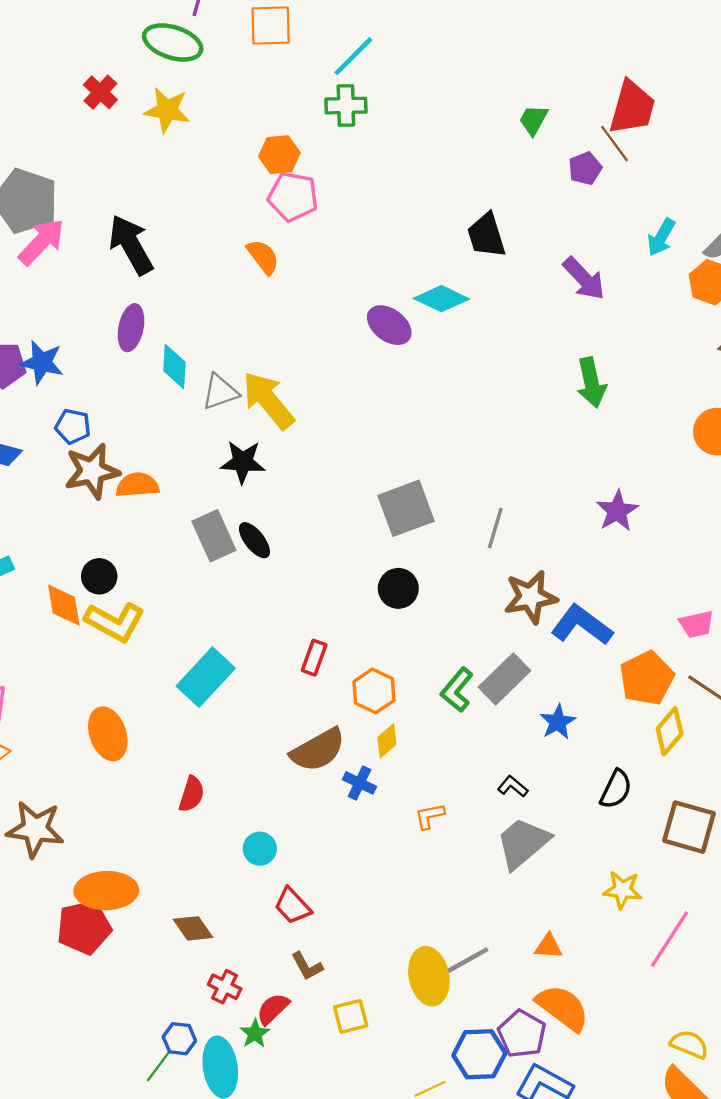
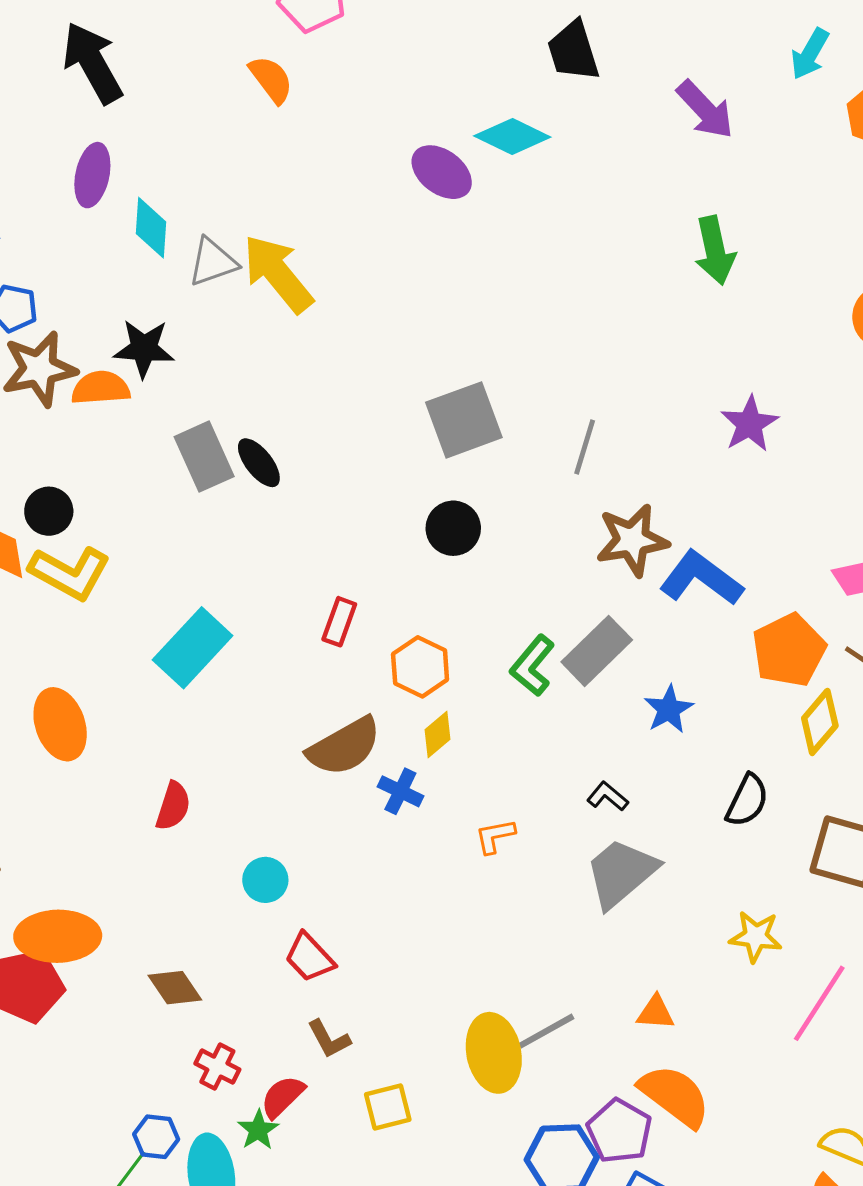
black star: (243, 462) -> (144, 348), moved

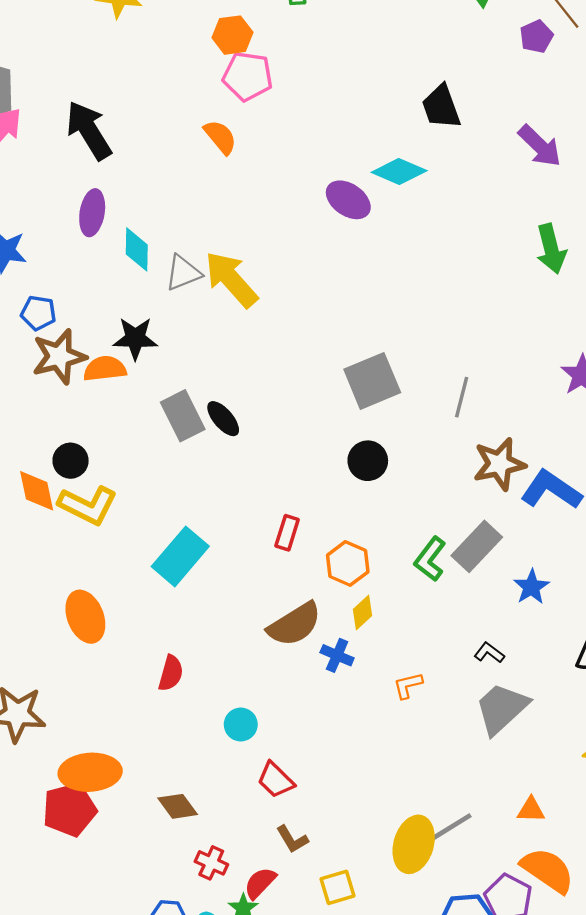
yellow ellipse: (494, 1053) -> (414, 844), turned 30

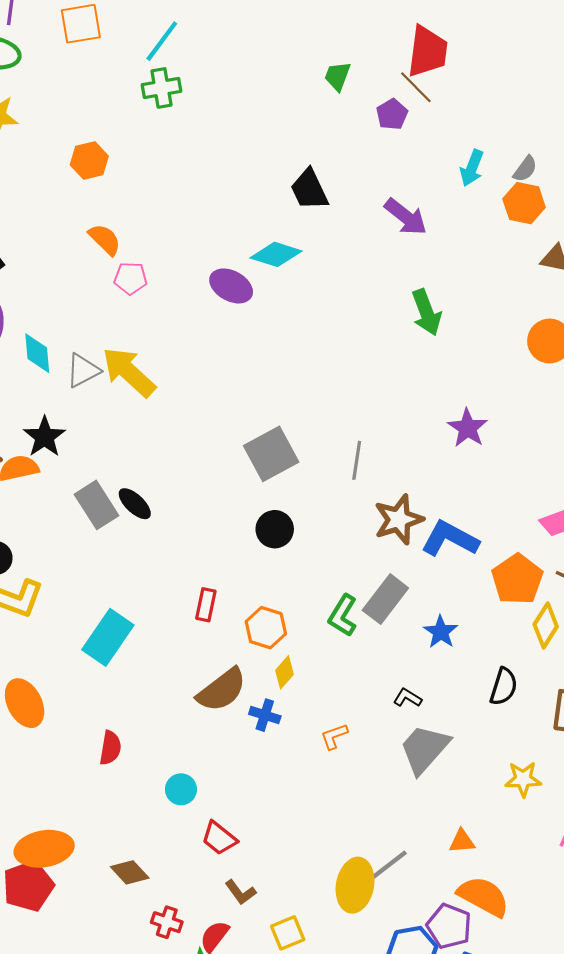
orange hexagon: (232, 35) -> (89, 161), moved
pink pentagon: (248, 76) -> (131, 278), moved, size x0.7
black star: (135, 338) -> (44, 437), turned -30

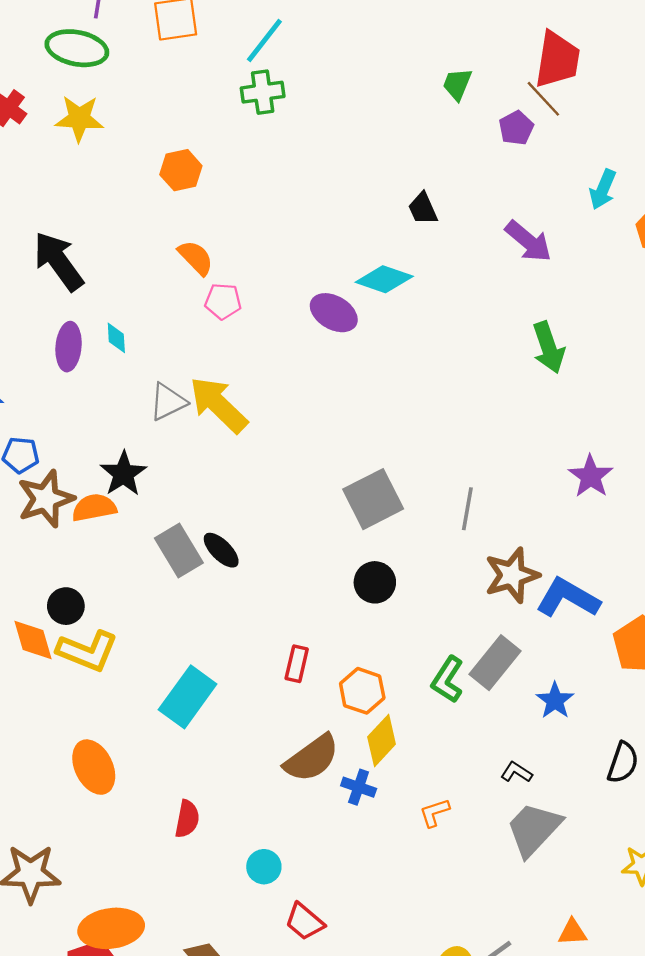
black trapezoid: (309, 190) -> (423, 209), size x0.7
cyan diamond: (37, 353) -> (116, 338), moved, size x0.7
yellow diamond: (285, 672) -> (382, 741), size x1.4

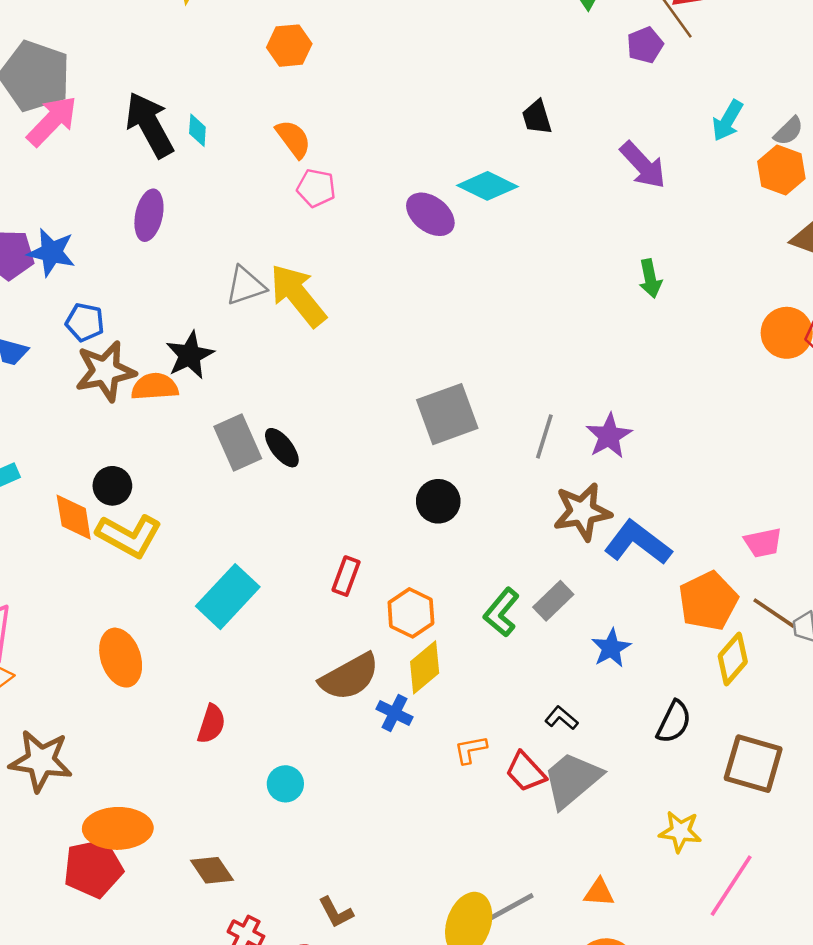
cyan diamond: (116, 338) -> (197, 130), moved
green arrow: (549, 347) -> (650, 279), size x0.7
purple star: (591, 476) -> (609, 436), moved
gray rectangle: (495, 663) -> (553, 601), size x0.7
red trapezoid: (305, 922) -> (526, 772), moved

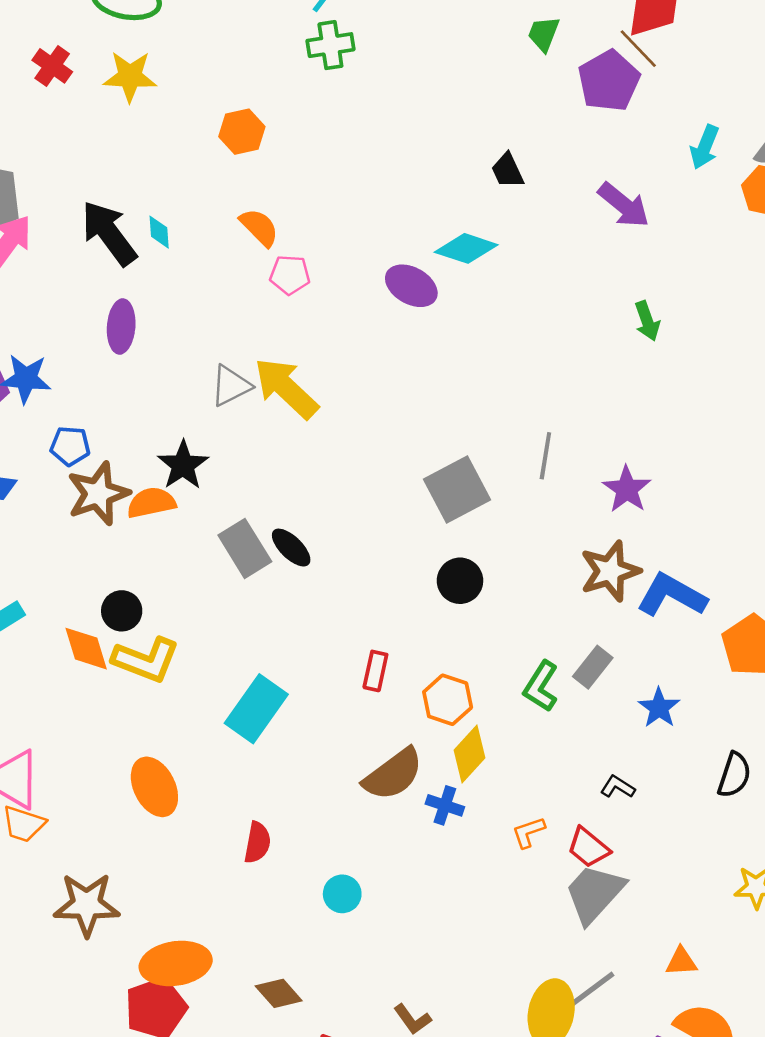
purple pentagon: (645, 45) -> (609, 81), size x1.6
gray line: (544, 436) -> (545, 456), moved
gray trapezoid: (572, 780) -> (594, 894), moved

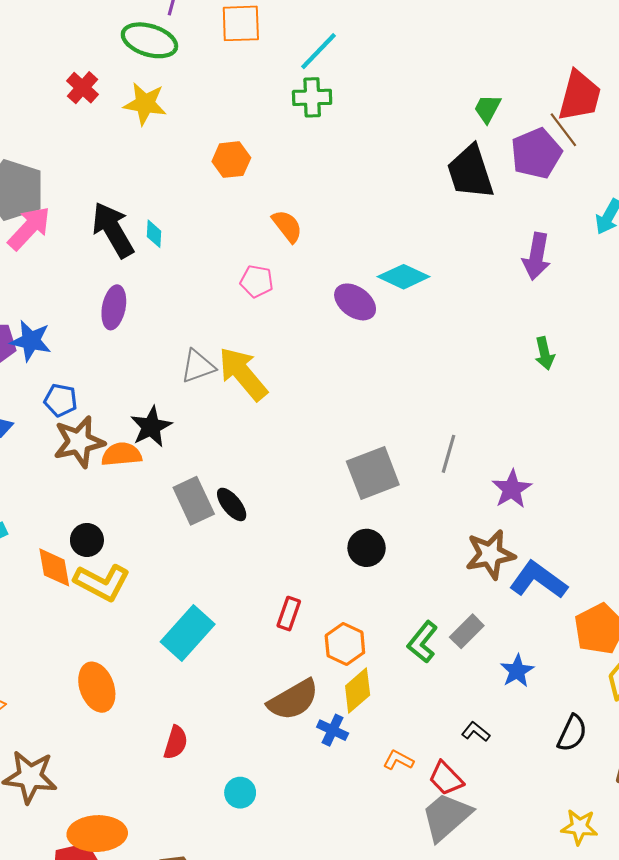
black trapezoid: (508, 171) -> (470, 172), moved, size x1.8
purple arrow: (624, 205) -> (537, 256), turned 54
orange semicircle: (259, 227) -> (287, 226), moved
orange L-shape: (528, 832) -> (398, 760), turned 40

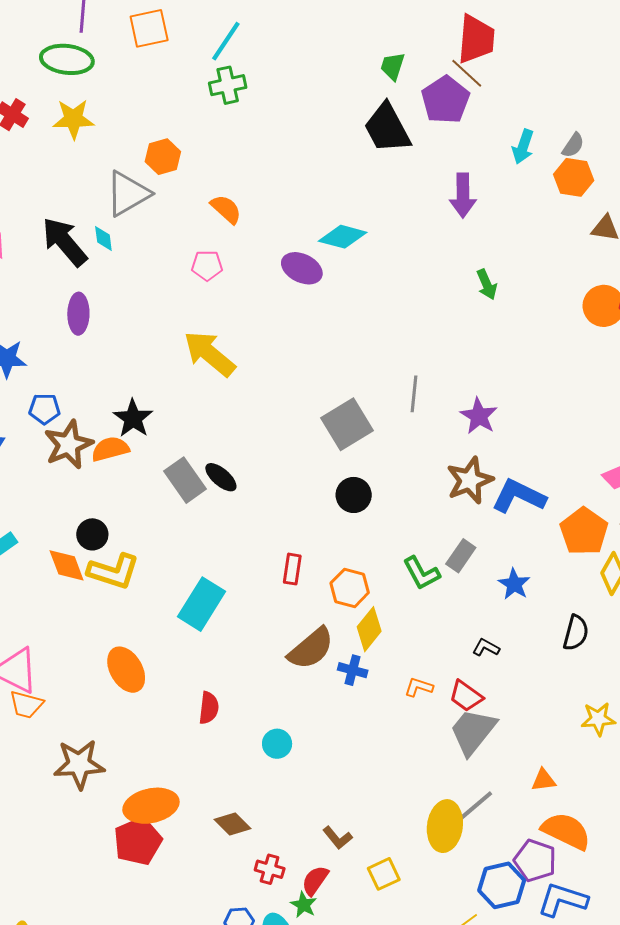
gray triangle: (198, 366) -> (128, 194), moved, size x1.4
green L-shape: (423, 642) -> (421, 573), turned -57

